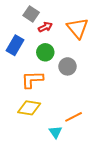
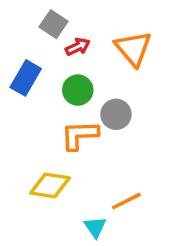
orange L-shape: (32, 80) -> (80, 135), moved

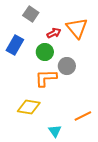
red arrow: (78, 47) -> (54, 33), moved
orange line: (126, 201) -> (83, 116), moved

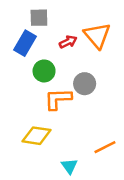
gray square: (31, 14) -> (39, 18), turned -35
blue rectangle: (15, 45) -> (25, 43), moved
green circle: (45, 52) -> (44, 71), moved

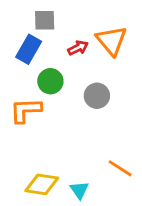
orange L-shape: (58, 99) -> (26, 110), moved
yellow diamond: (36, 136) -> (42, 184), moved
orange line: (105, 147) -> (120, 168), turned 60

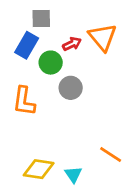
green circle: (50, 81) -> (51, 63), moved
gray circle: (97, 96) -> (71, 88), moved
orange L-shape: (26, 110) -> (24, 101), turned -80

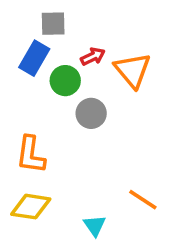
orange triangle: (103, 37) -> (133, 70), moved
orange L-shape: (24, 101) -> (31, 155), moved
yellow diamond: (39, 169) -> (31, 207), moved

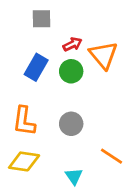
blue rectangle: (34, 58) -> (36, 67), moved
green circle: (65, 81) -> (71, 71), moved
gray circle: (91, 113) -> (71, 124), moved

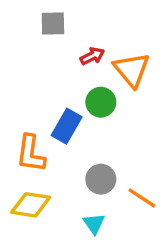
blue rectangle: (36, 67) -> (67, 126), moved
green circle: (71, 71) -> (101, 102), moved
gray circle: (71, 124) -> (101, 179), moved

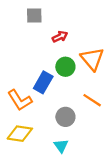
orange triangle: (132, 70) -> (92, 59), moved
orange L-shape: (31, 153) -> (20, 100), turned -40
orange line: (142, 198) -> (92, 100), moved

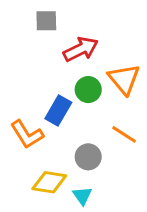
red arrow: (60, 37) -> (81, 49), size x1.6
yellow diamond: (20, 134) -> (49, 182), moved

